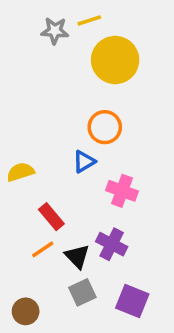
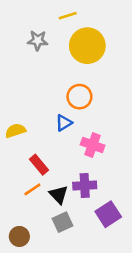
gray star: (55, 31) -> (38, 40), moved
purple cross: (112, 244) -> (85, 185), turned -30
purple square: (132, 301) -> (108, 214), moved, turned 35

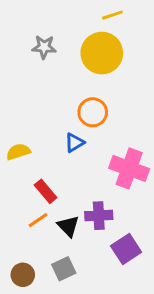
yellow line: (68, 16) -> (112, 15), moved
pink cross: (93, 145) -> (129, 168), moved, size x1.4
gray square: (62, 222) -> (64, 269), moved

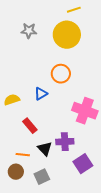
blue triangle: (74, 143) -> (41, 94), moved
orange line: (38, 220) -> (23, 155), moved, turned 40
brown circle: (23, 275) -> (16, 172), moved

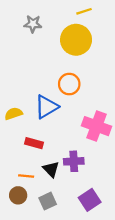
gray star: (29, 31) -> (33, 24), moved
blue triangle: (41, 94) -> (46, 107), size x1.6
red rectangle: (30, 126) -> (34, 143), turned -35
purple square: (83, 164) -> (90, 200), moved

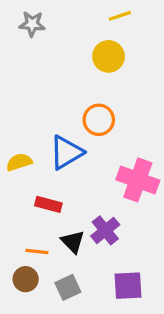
gray star: (33, 24) -> (32, 24), moved
yellow circle: (76, 40) -> (109, 56), size x0.7
purple cross: (74, 161) -> (105, 230), turned -36
purple square: (90, 200) -> (128, 286), turned 30

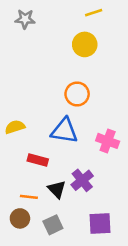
blue triangle: (66, 152) -> (64, 131), moved, turned 40
pink cross: (138, 180) -> (108, 141), size x0.7

